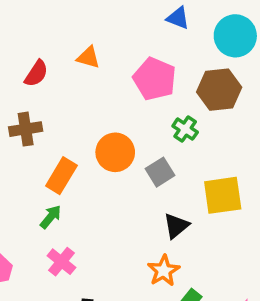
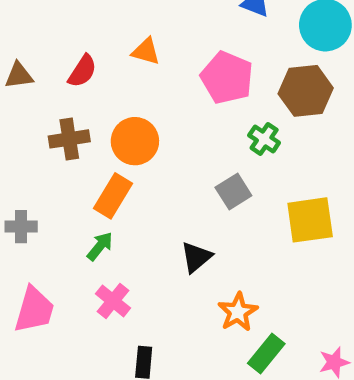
orange circle: (115, 152) -> (135, 141), moved
black triangle: (176, 226) -> (196, 257), moved

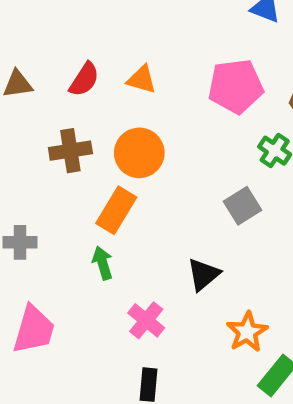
orange triangle: (146, 51) -> (142, 79), moved
pink pentagon: (227, 78) -> (236, 86), turned -30
green arrow: (100, 246) -> (103, 263), turned -56
pink cross: (113, 301) -> (146, 320), moved

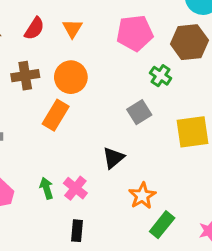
orange triangle: (142, 79) -> (72, 28), turned 45
green arrow: (103, 263) -> (47, 188), moved

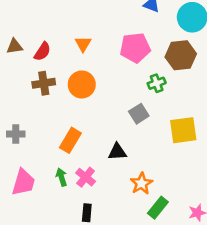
red semicircle: (34, 28) -> (42, 52), moved
green cross: (161, 76) -> (157, 83), turned 36
orange rectangle: (56, 115) -> (70, 140), moved
black triangle: (113, 158) -> (117, 152), turned 36

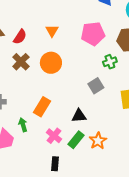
brown cross: (44, 83) -> (21, 62), turned -36
green arrow: (61, 177) -> (23, 125), moved
green rectangle: (158, 208) -> (76, 140), moved

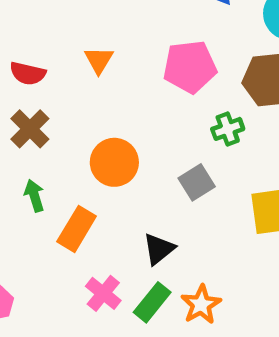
red semicircle: (20, 37) -> (28, 73), turned 70
orange circle: (51, 63) -> (114, 162), moved
black triangle: (79, 116) -> (159, 249), turned -35
green arrow: (23, 125) -> (34, 196), moved

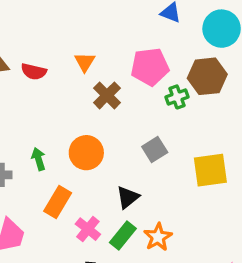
brown cross: (30, 129) -> (107, 95), moved
green cross: (228, 129) -> (177, 97), moved
orange circle: (114, 162) -> (86, 153), moved
orange rectangle: (77, 229) -> (58, 202), moved

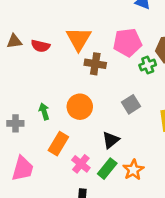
orange triangle: (85, 62) -> (79, 39), size x1.6
brown cross: (107, 95) -> (95, 64), turned -36

